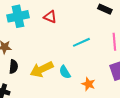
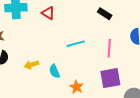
yellow arrow: (42, 69) -> (32, 65), size x0.6

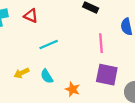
cyan line: (76, 44) -> (49, 44), moved
purple square: (110, 78) -> (107, 75), turned 30

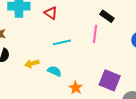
pink line: (101, 43) -> (95, 34), moved
cyan semicircle: (47, 76) -> (54, 71), turned 136

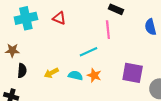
cyan line: (62, 42) -> (88, 52), moved
orange star: (76, 88) -> (94, 75), moved

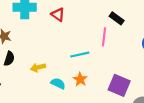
cyan semicircle: (75, 76) -> (58, 83), moved

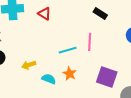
pink line: (104, 37) -> (90, 42), moved

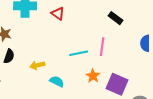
orange star: (70, 74) -> (93, 76), moved

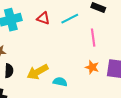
cyan line: (79, 53) -> (70, 19), moved
yellow arrow: (37, 65) -> (38, 72), size x1.5

